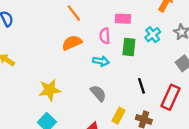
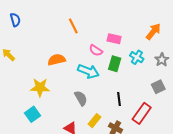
cyan cross: (153, 35) -> (137, 57), turned -32
pink semicircle: (105, 36) -> (96, 50), turned -64
orange semicircle: (72, 43) -> (57, 60), moved
cyan arrow: (101, 61) -> (88, 71), size x1.5

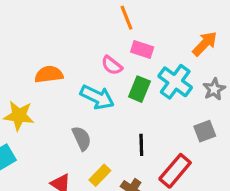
orange line: (73, 26) -> (126, 18), moved
cyan cross: (137, 57) -> (175, 82), size x1.5

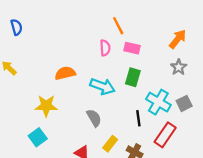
pink semicircle: (112, 65) -> (105, 48), moved, turned -126
cyan cross: (175, 82) -> (158, 102), moved
gray star: (214, 89) -> (179, 67), moved

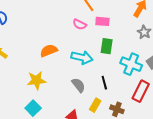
pink semicircle: (105, 48) -> (80, 24), turned 128
black line: (138, 118) -> (104, 83), moved

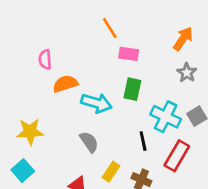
pink semicircle: (80, 24) -> (45, 60), moved, turned 56
orange semicircle: (49, 51) -> (65, 84), moved
black line: (104, 83) -> (143, 141), moved

